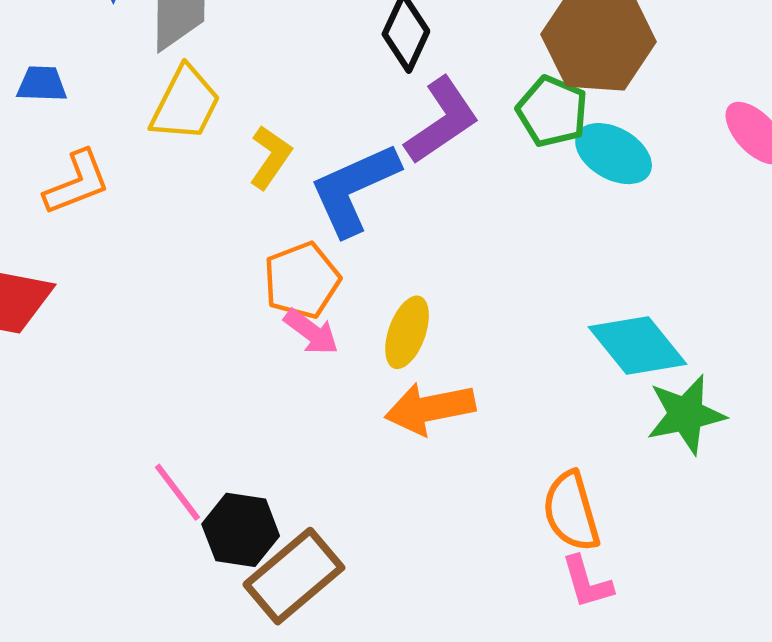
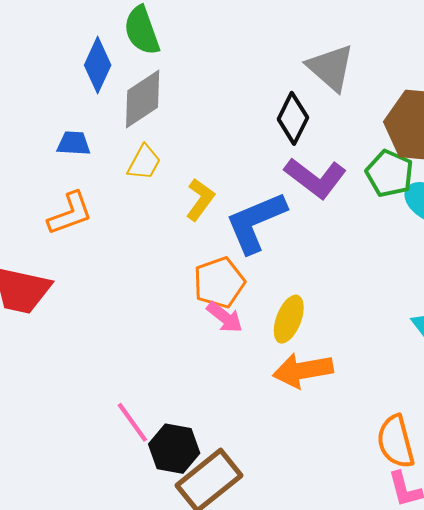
blue trapezoid: (42, 84) -> (74, 143), moved
yellow trapezoid: (185, 104) -> (144, 162), size x0.7
purple L-shape: (442, 121) -> (315, 178), turned 70

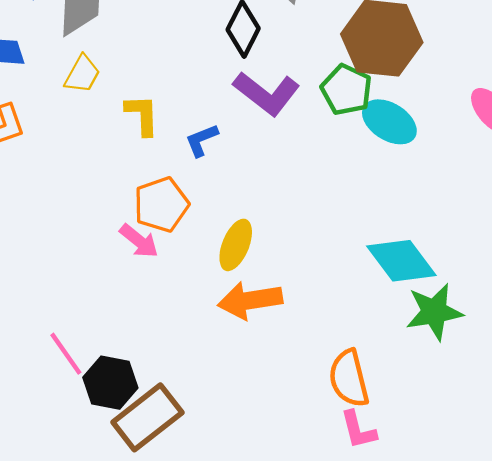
yellow L-shape: (200, 200) -> (142, 115), turned -39
blue L-shape: (256, 222) -> (202, 140), size x0.5
pink arrow: (225, 317) -> (139, 241), moved

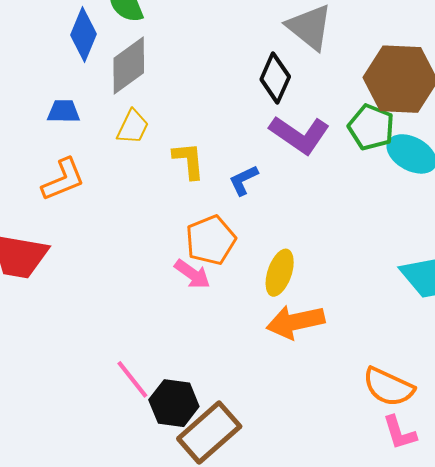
orange semicircle: (349, 378) -> (388, 387), turned -48

